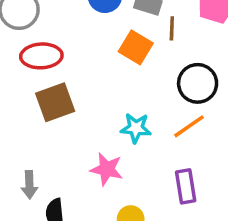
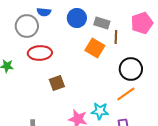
brown square: (55, 102) -> (57, 83), moved, size x0.7
cyan star: (136, 128) -> (100, 111), moved

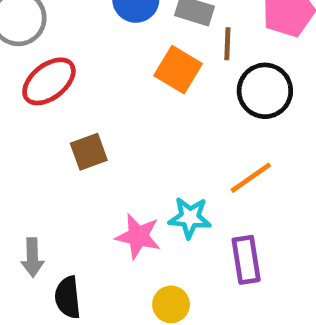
red ellipse: (40, 53) -> (49, 81), turned -35
black circle: (131, 69) -> (265, 91), moved

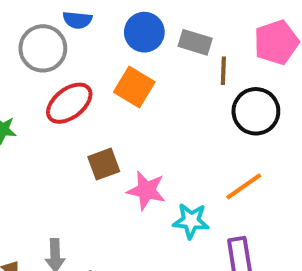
orange square: (178, 70) -> (134, 87), moved
pink star: (138, 236) -> (146, 190), moved

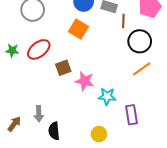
red ellipse: (69, 103) -> (39, 49), moved
orange line: (244, 186) -> (142, 69), moved

